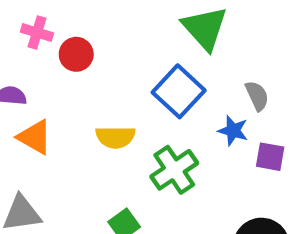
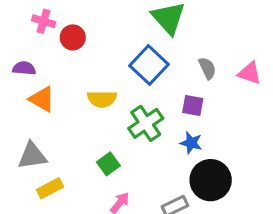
blue star: (233, 131) -> (191, 143), moved
purple square: (270, 157) -> (193, 106), moved

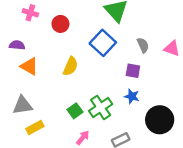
red circle: (73, 37) -> (60, 24), moved
yellow semicircle: (102, 99) -> (70, 66), turned -66
green cross: (146, 123) -> (101, 108), moved
black circle: (211, 180) -> (160, 120), moved

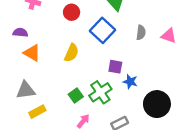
red circle: (60, 24) -> (72, 12), moved
gray semicircle: (143, 45) -> (141, 33), turned 32
purple square: (133, 71) -> (115, 67), moved

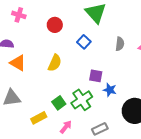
blue square: (102, 30) -> (84, 42), size x0.6
yellow rectangle: (37, 112) -> (39, 118), moved

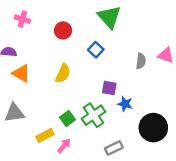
gray semicircle: (120, 44) -> (141, 61), moved
pink arrow: (66, 127) -> (64, 146), moved

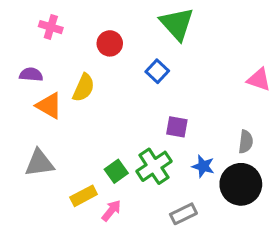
gray semicircle: (141, 61) -> (246, 142), moved
yellow semicircle: (63, 73) -> (84, 88), moved
blue star: (125, 104) -> (203, 166), moved

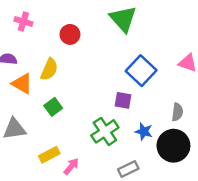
blue square: (157, 71) -> (141, 71), moved, size x1.6
green square: (116, 171) -> (53, 107), moved

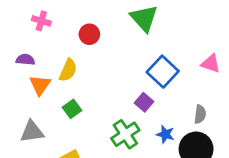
orange triangle: (22, 84) -> (40, 85), turned 35
purple square: (123, 100) -> (144, 102), turned 30

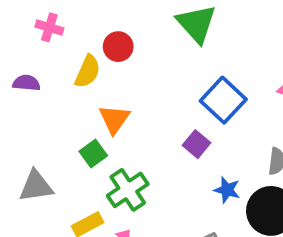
yellow semicircle: (68, 70) -> (88, 71), moved
orange triangle: (40, 85) -> (114, 119), moved
green cross: (125, 134) -> (128, 190), moved

